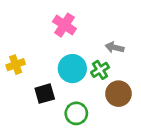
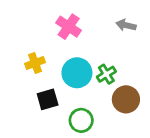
gray arrow: (115, 47) -> (126, 25), moved
yellow cross: (16, 65) -> (35, 63), moved

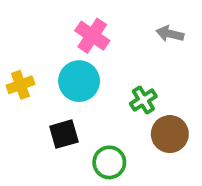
yellow cross: (35, 63) -> (20, 85), moved
cyan circle: (77, 73) -> (79, 81), moved

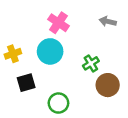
black square: (64, 134) -> (26, 83), moved
green circle: (109, 162) -> (58, 103), moved

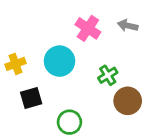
pink cross: (58, 23) -> (88, 28), moved

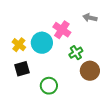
pink cross: (88, 28) -> (62, 30), moved
yellow cross: (15, 64) -> (19, 45), moved, turned -32

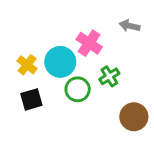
brown circle: (90, 71) -> (134, 117), moved
green circle: (49, 86) -> (78, 89), moved

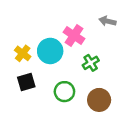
green circle: (78, 89) -> (64, 92), moved
brown circle: (134, 117) -> (99, 100), moved

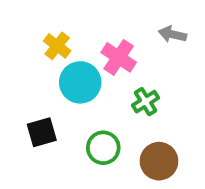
yellow cross: (23, 53) -> (57, 46), moved

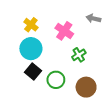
cyan circle: (80, 82) -> (31, 49), moved
black square: (42, 132) -> (33, 71), moved, turned -35

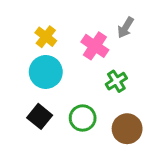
gray arrow: (93, 18) -> (126, 27), moved, turned -72
black square: (33, 71) -> (40, 116), moved

